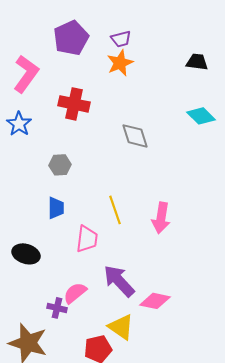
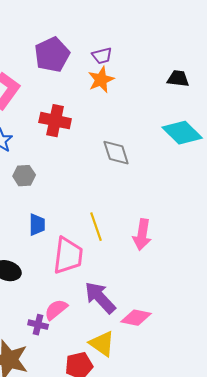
cyan diamond: (201, 116) -> (182, 133), size x1.4
gray hexagon: (60, 165) -> (24, 176), moved
pink trapezoid: (87, 239) -> (68, 256), size x1.4

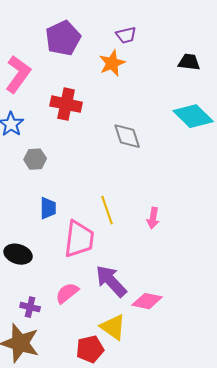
purple trapezoid: (102, 56) -> (126, 35), moved
pink arrow: (142, 235) -> (153, 218), size x0.7
purple cross: (38, 325) -> (30, 307), moved

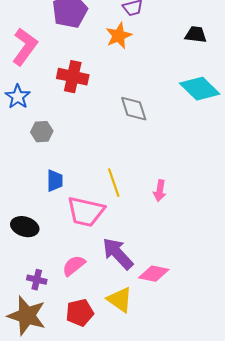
pink trapezoid: (79, 239) -> (86, 212), turned 96
red pentagon: (90, 349) -> (80, 313), moved

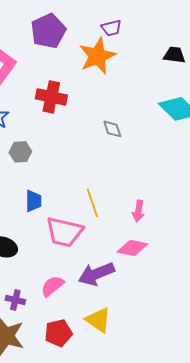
orange star: (119, 36) -> (97, 56), size x1.4
gray diamond: (134, 109) -> (112, 129), size x0.7
purple arrow: (118, 254) -> (96, 274), turned -69
pink diamond: (154, 274) -> (132, 248), moved

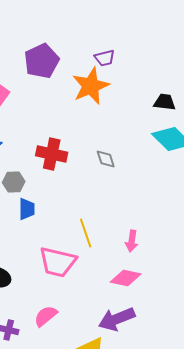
black trapezoid: (174, 55) -> (165, 102), moved
red cross: (51, 97) -> (52, 154), moved
blue trapezoid: (33, 201) -> (27, 209), moved
purple arrow: (96, 274) -> (117, 319), moved

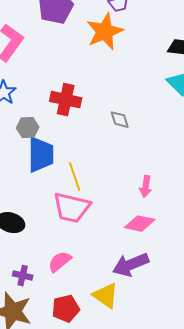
gray diamond: (106, 159) -> (120, 120), moved
blue trapezoid: (27, 209) -> (41, 155), size x1.6
yellow line: (86, 233) -> (75, 177), moved

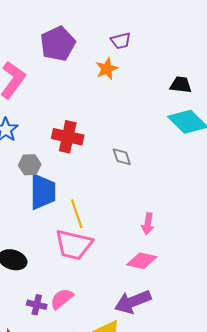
orange star: (105, 32) -> (107, 69), size x0.6
purple cross: (23, 276) -> (37, 305), moved

